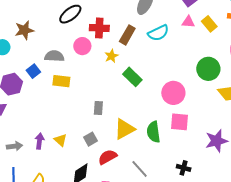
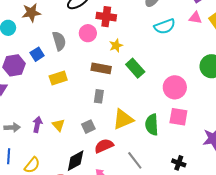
brown rectangle: (127, 35) -> (101, 68), moved, turned 66
gray semicircle: (54, 56) -> (59, 41), turned 66
yellow rectangle: (61, 81) -> (58, 78), moved, turned -30

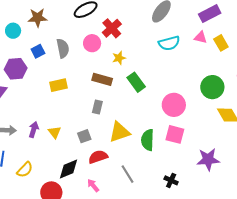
red cross: (106, 17) -> (112, 28), turned 36
blue square: (37, 54) -> (38, 51), moved

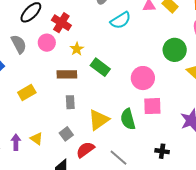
gray semicircle: (63, 48) -> (19, 44), moved

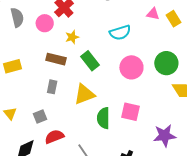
cyan semicircle: (121, 20) -> (120, 33), moved
pink circle: (143, 78) -> (131, 67), moved
yellow triangle: (99, 120) -> (84, 94), moved

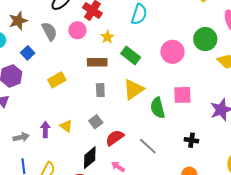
cyan semicircle: (120, 33) -> (139, 14), moved, turned -40

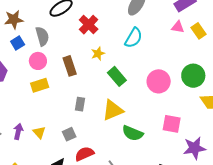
pink circle: (77, 30) -> (38, 61), moved
blue square: (28, 53) -> (18, 43), moved
brown rectangle: (97, 62) -> (70, 66), moved, turned 60
pink square: (182, 95) -> (172, 124), moved
green semicircle: (158, 108) -> (133, 133), turned -65

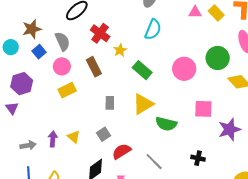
red cross: (89, 25) -> (100, 33), moved

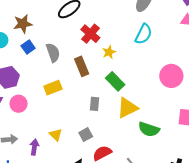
gray semicircle: (62, 41) -> (53, 53), moved
pink circle: (62, 66) -> (19, 104), moved
green rectangle: (142, 70) -> (115, 81), moved
purple arrow: (53, 139) -> (34, 147), moved

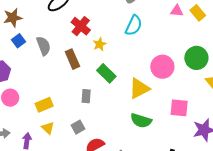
yellow rectangle: (53, 88) -> (44, 105), moved
yellow triangle: (127, 108) -> (139, 89), moved

